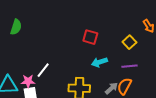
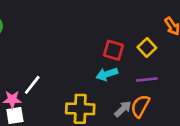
red square: (90, 37) -> (114, 50), moved

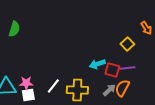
red square: (114, 50) -> (112, 70), moved
white line: (32, 85) -> (53, 86), moved

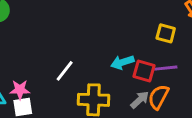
yellow square: (127, 44) -> (166, 33), turned -32
white line: (53, 86) -> (65, 71), moved

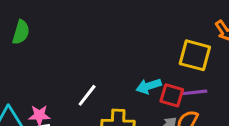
yellow square: (166, 33) -> (195, 55), size x1.5

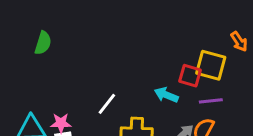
cyan arrow: (149, 86) -> (166, 95), turned 40
red square: (172, 95) -> (190, 76), moved

